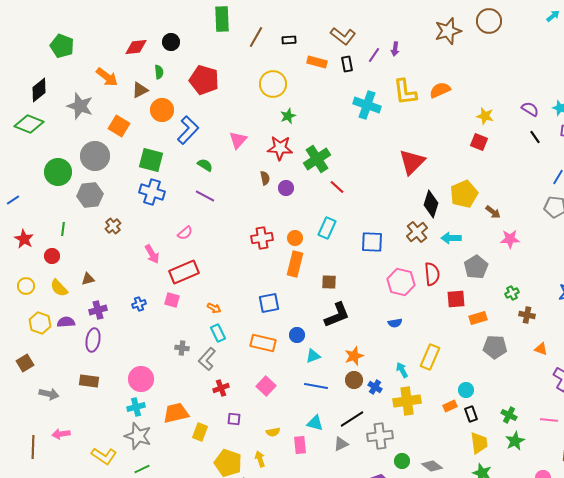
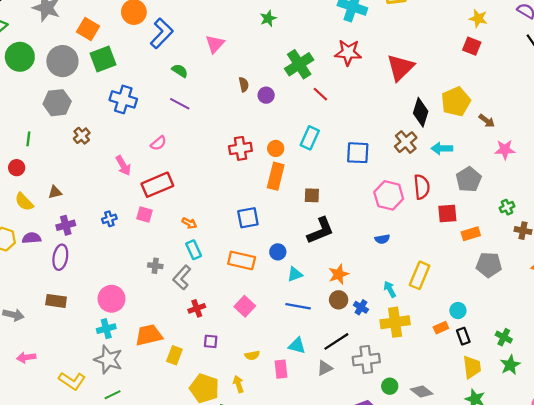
red star: (280, 148) -> (348, 53), moved
green square: (151, 160) -> (103, 59), moved, turned -35
green circle: (58, 172) -> (20, 57), moved

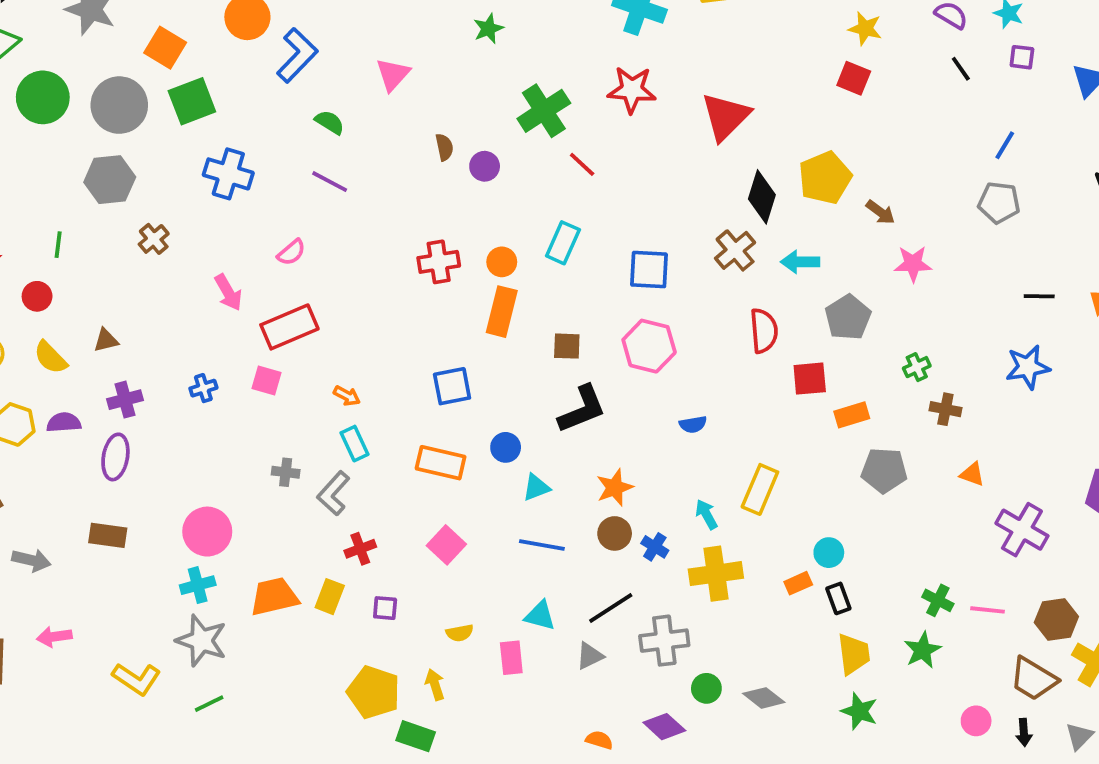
pink hexagon: (389, 195) -> (649, 346), moved
green cross: (504, 337) -> (938, 600), moved
yellow rectangle: (174, 355) -> (330, 597), moved

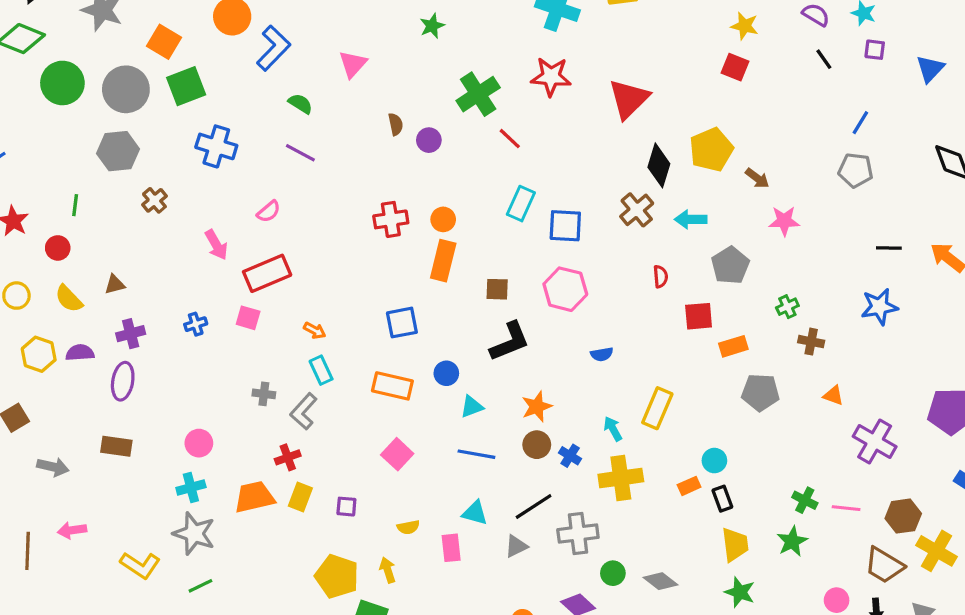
cyan rectangle: (563, 243) -> (521, 204), moved
red semicircle: (764, 331) -> (660, 277), size x0.6
pink circle: (207, 532) -> (199, 443), size x0.7
red cross: (360, 549) -> (288, 457), moved

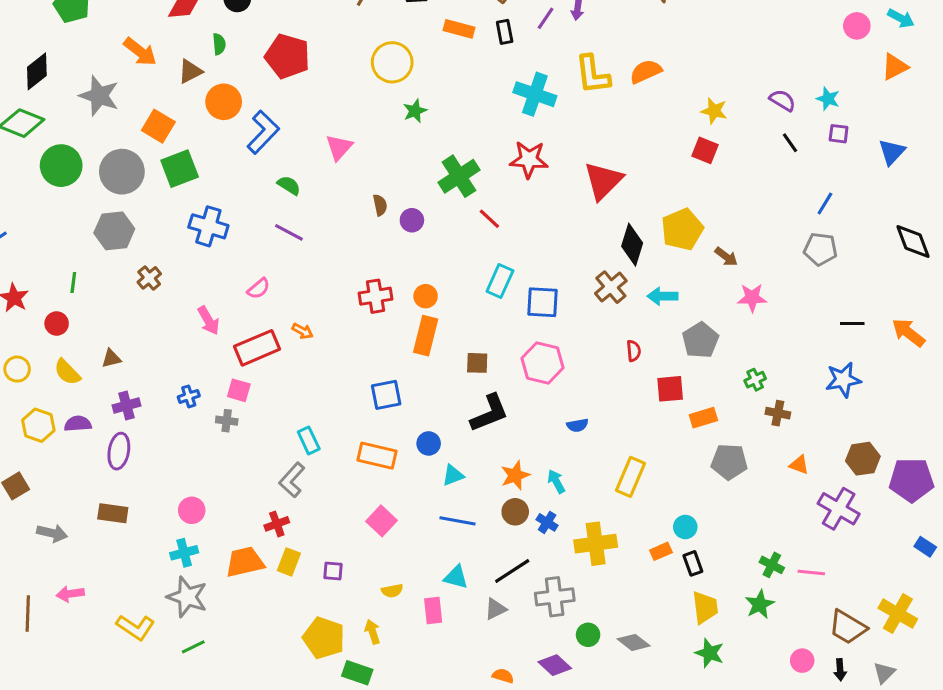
orange arrow: (315, 330) -> (303, 331), moved
gray cross: (264, 394) -> (227, 421), moved
cyan arrow: (613, 429) -> (556, 481), moved
brown hexagon: (903, 516) -> (863, 459), moved

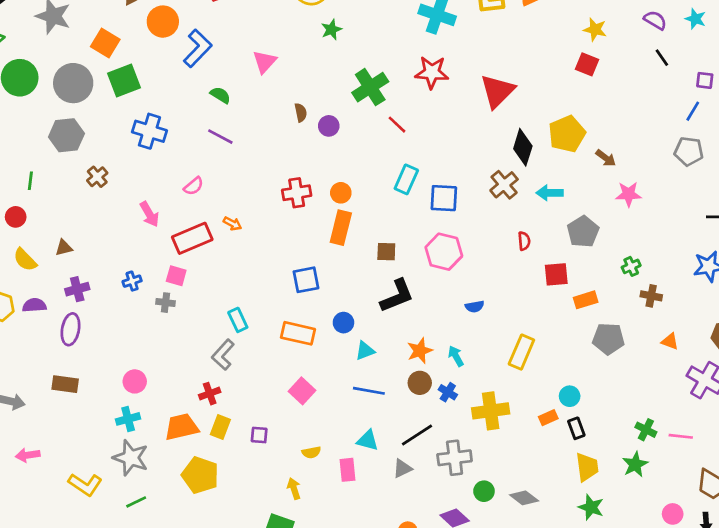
purple square: (839, 134) -> (705, 80), moved
yellow pentagon: (324, 638) -> (200, 475), moved

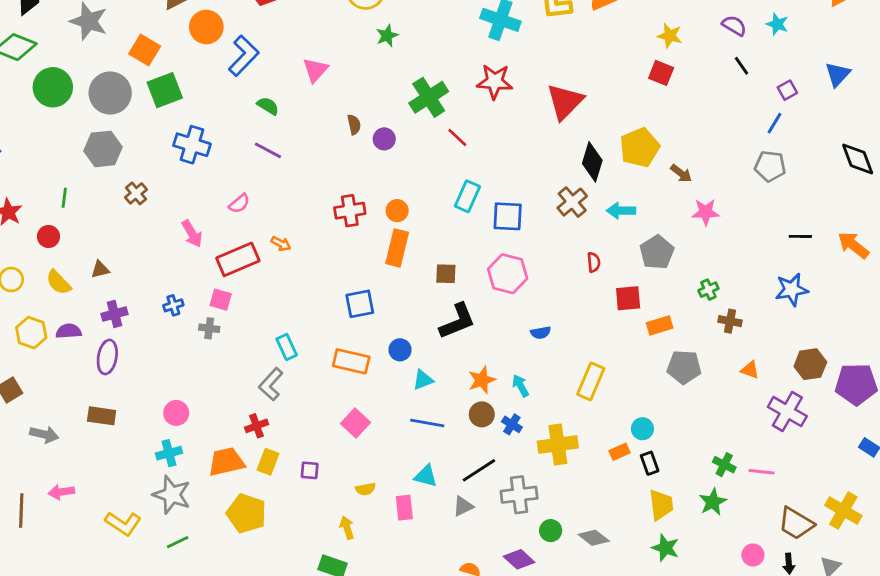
purple square: (705, 80) -> (787, 90), turned -36

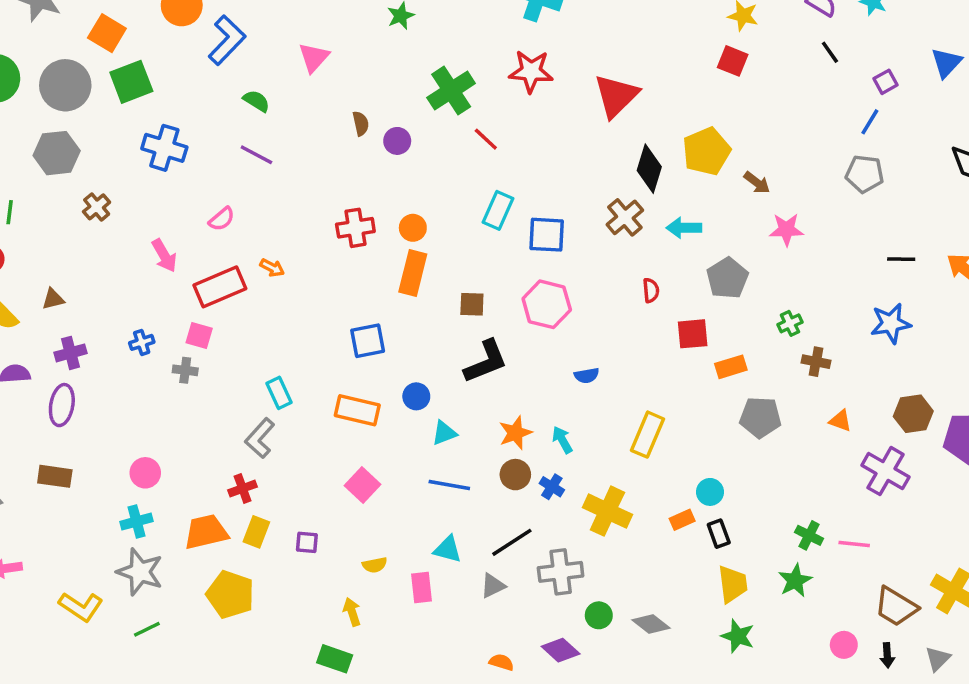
yellow cross: (558, 445) -> (607, 511), turned 33

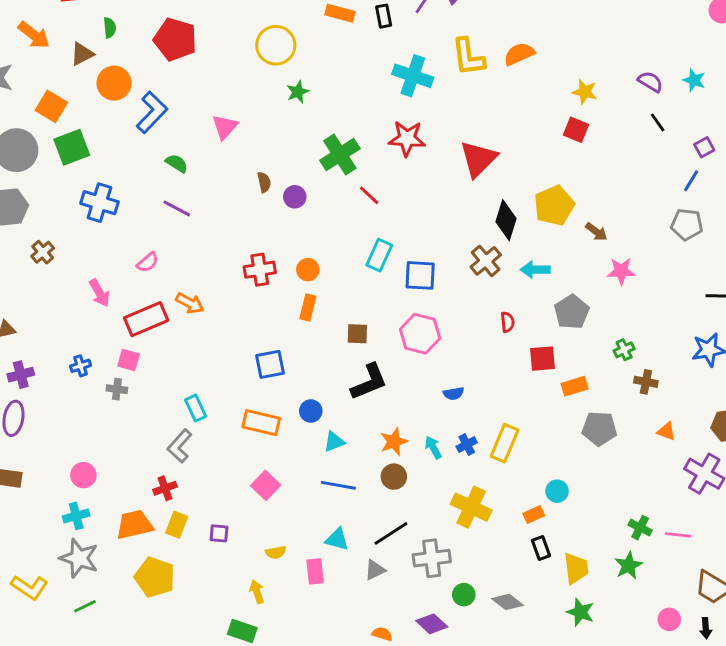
orange arrow: (272, 268) -> (190, 303), size x1.4
orange rectangle: (413, 273) -> (308, 308), size x0.7
blue cross: (552, 487) -> (467, 445), moved, turned 30
black rectangle: (719, 534) -> (541, 548), moved

